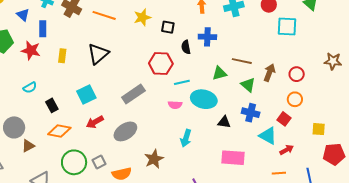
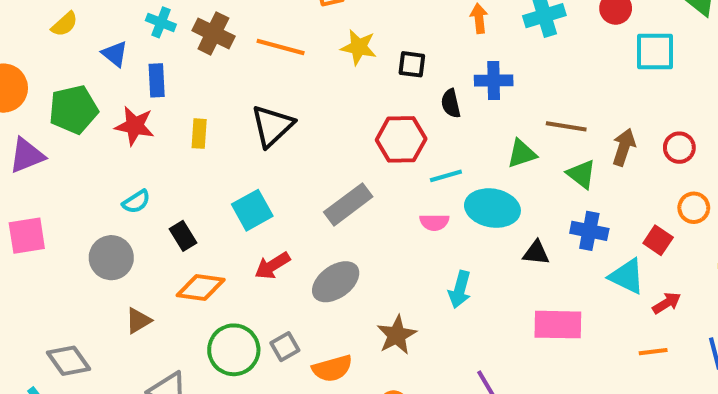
yellow star: (142, 17) -> (359, 47), turned 30
orange circle: (295, 99) -> (694, 208), moved
gray circle: (14, 127) -> (111, 258), moved

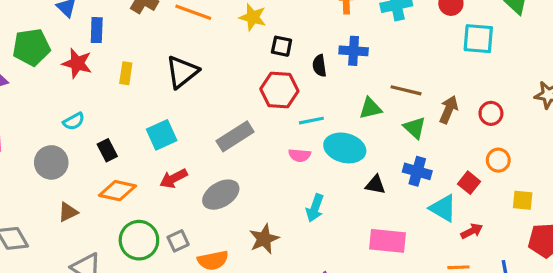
black square: (412, 64) -> (282, 46), moved

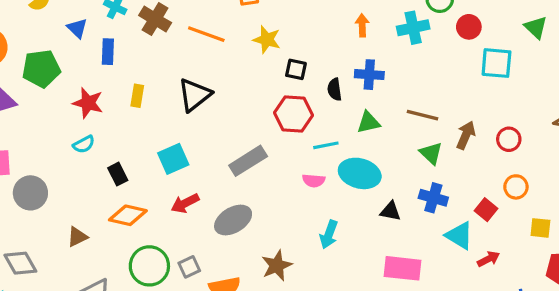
red star: (77, 63) -> (88, 103), moved
green triangle: (370, 108) -> (368, 122), moved
gray circle: (51, 162) -> (30, 193), moved

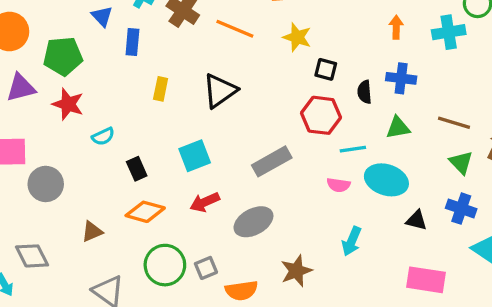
red star: (88, 103) -> (68, 104), moved

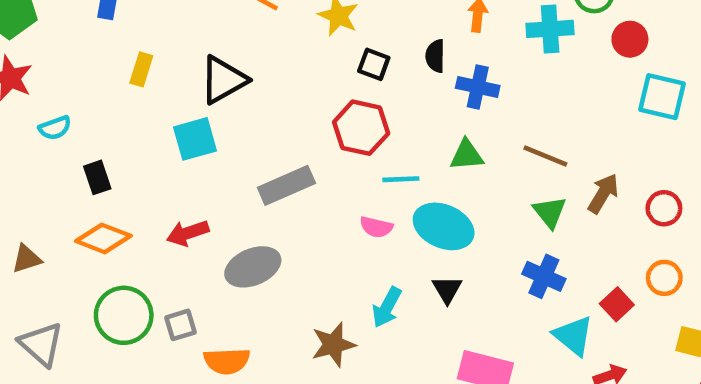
black semicircle: (364, 92) -> (435, 56), moved
cyan square: (195, 156) -> (195, 139), moved
black triangle: (416, 220) -> (447, 289), moved, turned 40
brown star: (296, 271) -> (333, 344), moved

